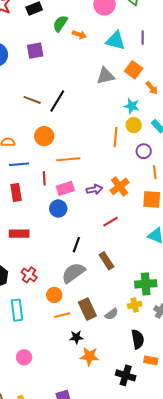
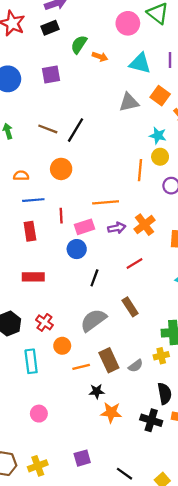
orange line: (68, 159) -> (106, 202), moved
black line: (76, 245) -> (94, 278), moved
orange circle: (54, 295) -> (62, 346), moved
black cross: (126, 375) -> (151, 420), moved

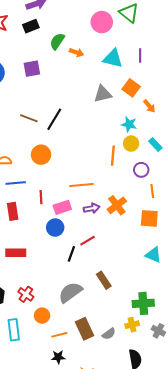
red line: (135, 263) -> (88, 241), moved
black star: (97, 391) -> (58, 357), moved

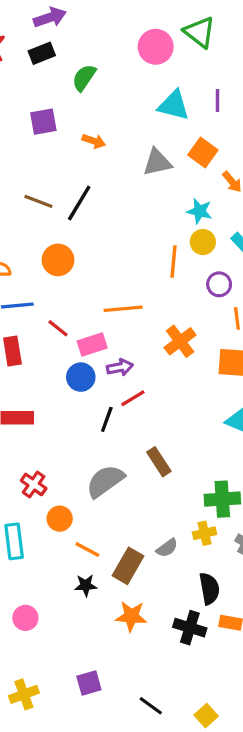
orange arrow: (76, 52) -> (94, 141), moved
red line: (41, 197) -> (58, 328), turned -48
purple arrow: (92, 208) -> (120, 367), moved
brown rectangle: (85, 329) -> (128, 566), moved, turned 55
orange line: (59, 335) -> (87, 550), turned 42

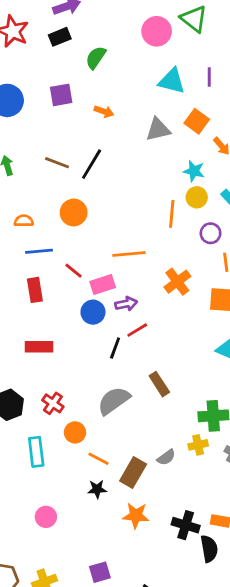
black semicircle: (209, 589) -> (209, 549), moved

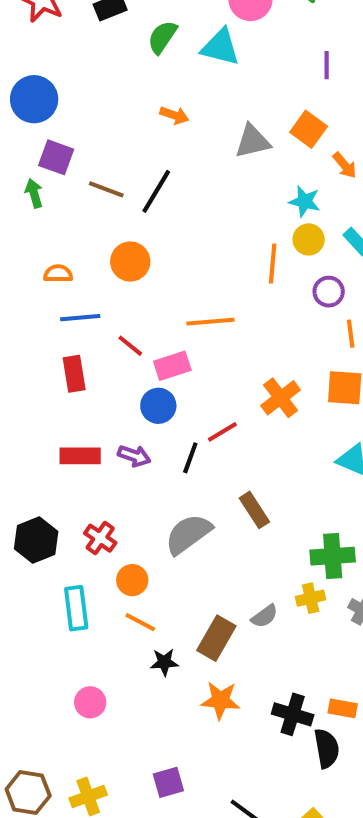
cyan triangle: (172, 81) -> (220, 47), moved
purple square: (61, 95) -> (56, 157), moved, turned 30
orange cross: (177, 282) -> (281, 398), moved
purple arrow: (126, 304) -> (134, 456), moved, turned 30
orange line: (98, 459) -> (140, 622), moved

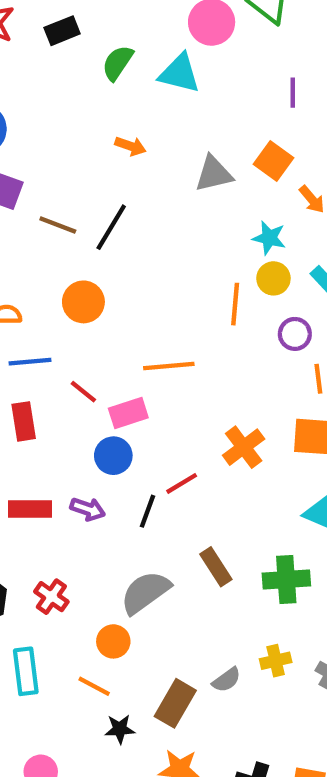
green cross: (333, 556) -> (286, 580), moved
orange circle: (132, 580) -> (113, 641), moved

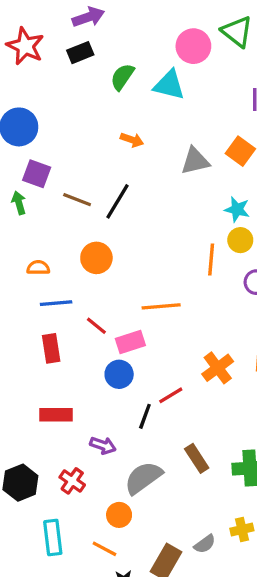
purple arrow: (88, 509) -> (103, 445), moved

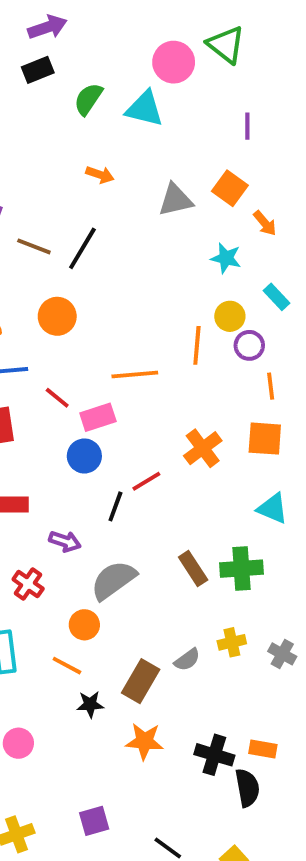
yellow circle: (240, 240) -> (230, 316), moved
orange line: (211, 259) -> (197, 345), moved
brown rectangle: (197, 458) -> (193, 569), moved

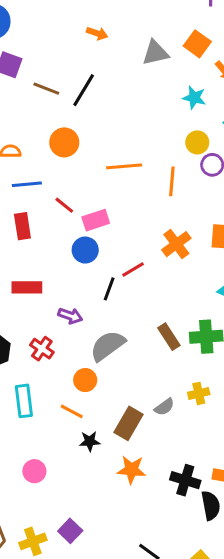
orange line: (197, 345) -> (172, 181), moved
orange line: (135, 375) -> (124, 166), moved
purple square: (94, 821) -> (70, 531), moved, turned -30

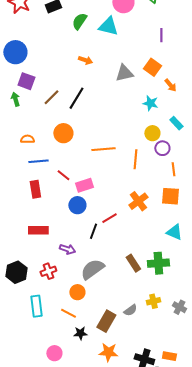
brown line: (46, 89) -> (51, 97), turned -66
red cross: (42, 349) -> (48, 271), turned 35
pink circle: (34, 471) -> (54, 353), moved

